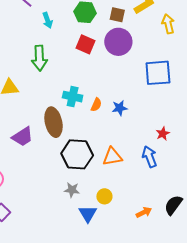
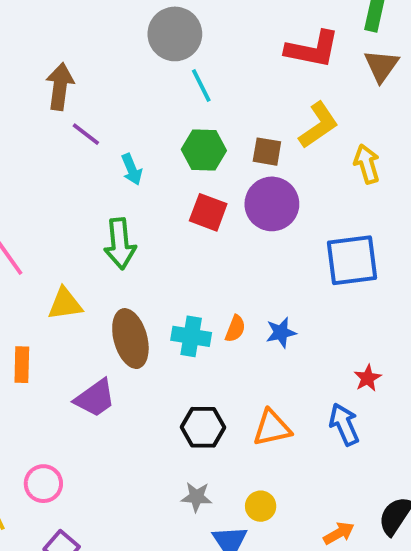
cyan cross: (73, 97) -> (191, 336), moved
brown ellipse: (54, 122) -> (130, 339), moved
black hexagon: (77, 154) -> (203, 427), size x0.7

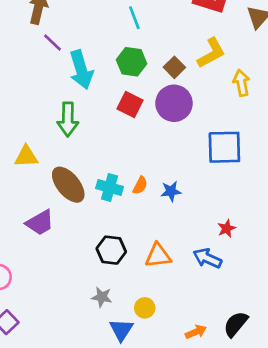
brown square: (267, 152) -> (174, 67), turned 30
cyan arrow: (132, 169) -> (81, 70), size x1.8
brown ellipse: (130, 339) -> (68, 185), turned -30
blue arrow: (344, 424) -> (207, 258), turned -48

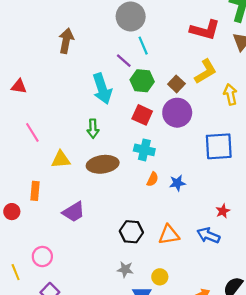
purple line: (52, 43) -> (124, 61), moved
green arrow: (68, 119) -> (93, 129), size x0.7
brown ellipse: (68, 185) -> (103, 164), moved, turned -56
cyan cross: (110, 188) -> (144, 150), moved

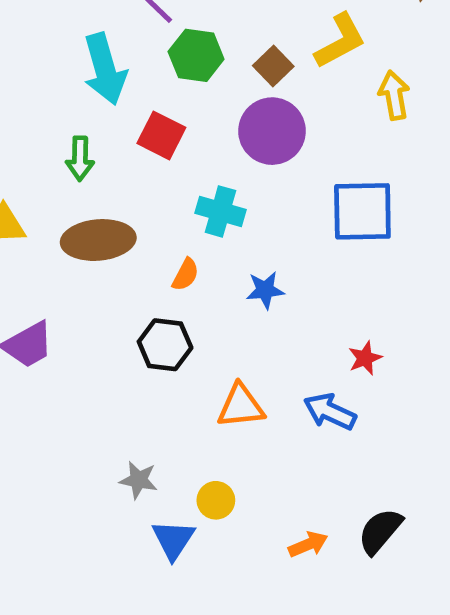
red square: (142, 115) -> (161, 135), moved
cyan cross: (144, 150) -> (220, 211), moved
orange semicircle: (153, 179) -> (185, 275), moved
black hexagon: (131, 232) -> (165, 345), moved

